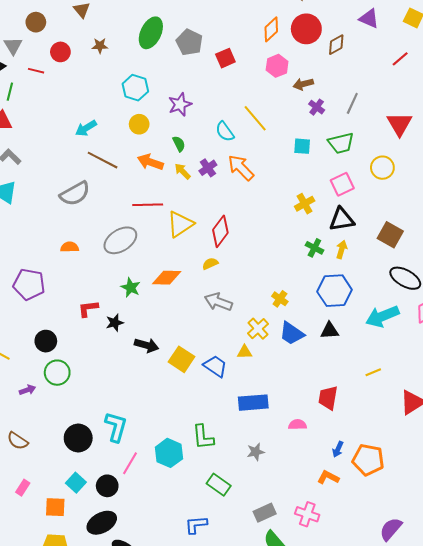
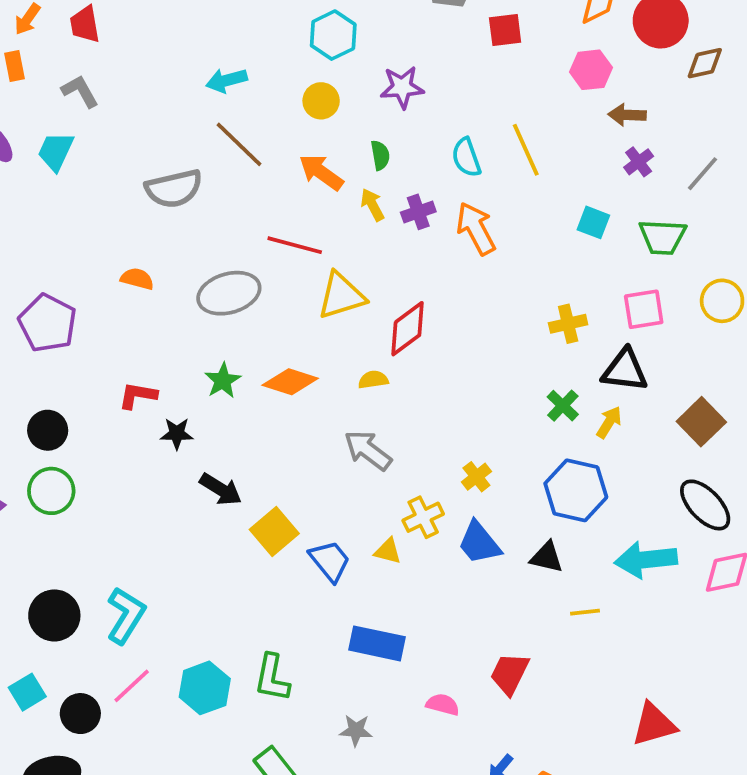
yellow line: (373, 372) -> (585, 612), moved

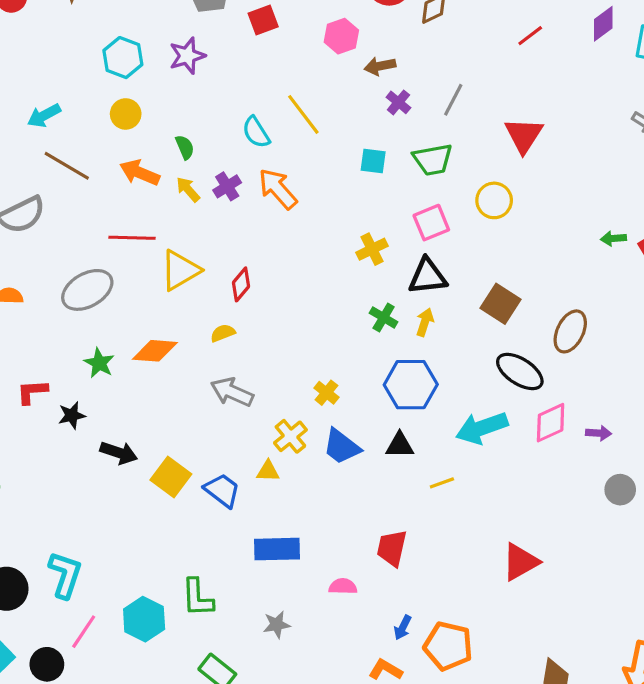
purple star: (402, 87) -> (187, 56), moved
red diamond: (408, 329) -> (241, 284), size x0.7

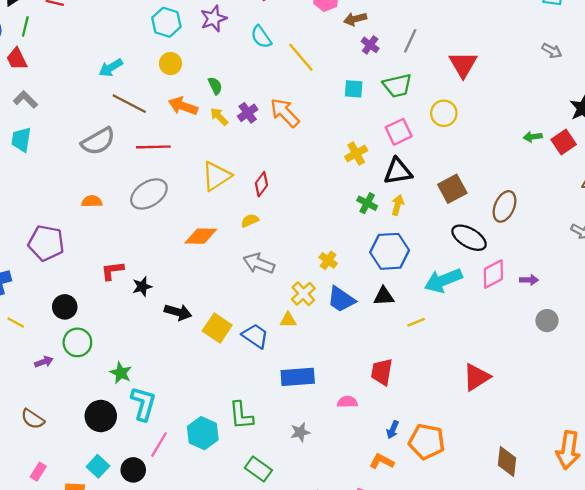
cyan semicircle: (256, 132) -> (261, 37), moved
red line: (132, 238) -> (153, 147), moved
brown square: (500, 304) -> (452, 189), turned 32
green star: (99, 363) -> (121, 373), moved

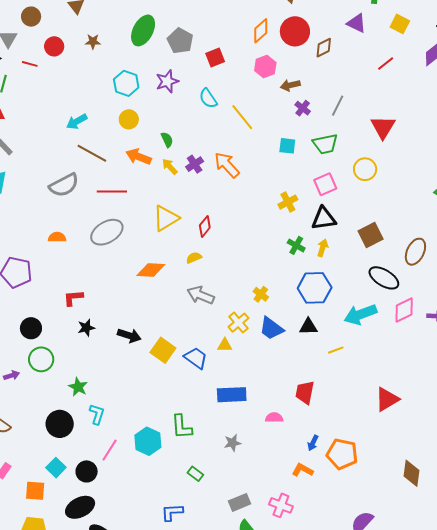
black star: (142, 287) -> (86, 328), moved
cyan L-shape: (143, 404) -> (97, 414), size x0.7
green rectangle: (258, 469) -> (195, 474), size x0.7

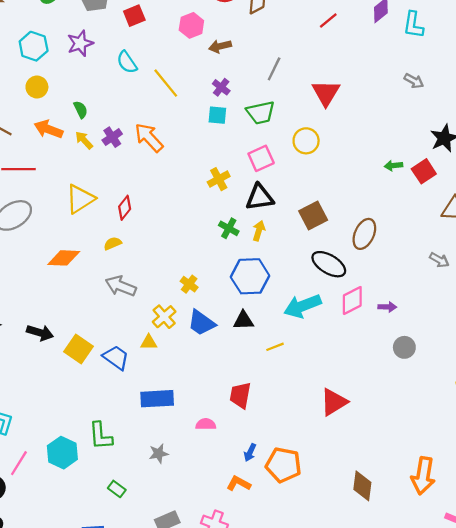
purple cross: (303, 108) -> (221, 87), moved

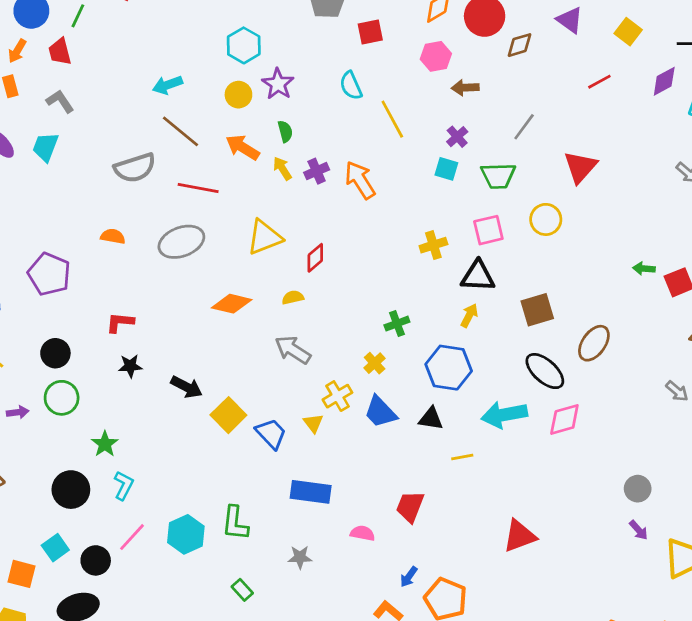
purple star: (80, 43) -> (278, 84), moved, turned -30
green cross: (229, 228) -> (397, 324), moved, turned 30
purple arrow: (387, 307) -> (639, 530), moved, turned 36
yellow triangle: (149, 342) -> (313, 423), turned 42
gray circle: (404, 347) -> (638, 489), moved

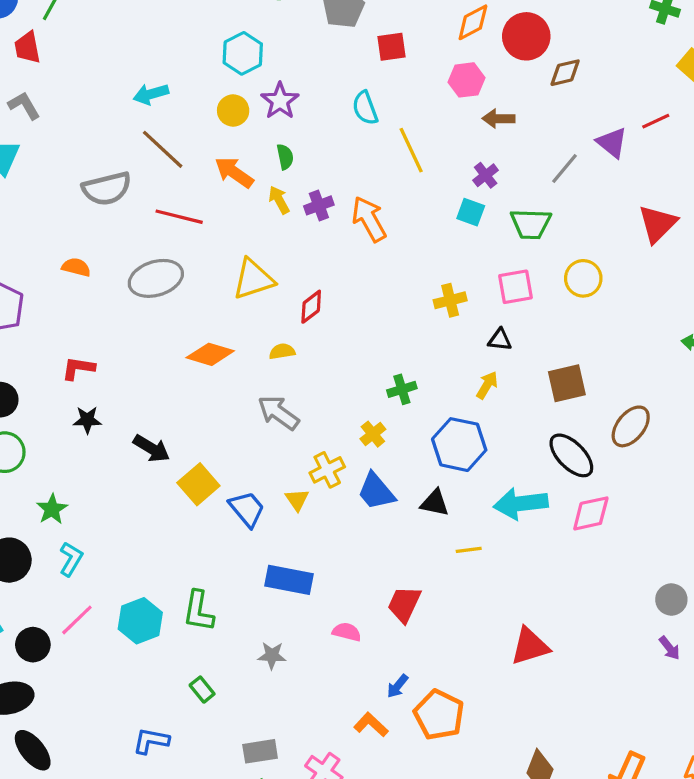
purple triangle: (570, 20) -> (612, 143), moved
red triangle: (580, 167) -> (658, 224), moved
black triangle: (478, 276) -> (500, 340), size x0.6

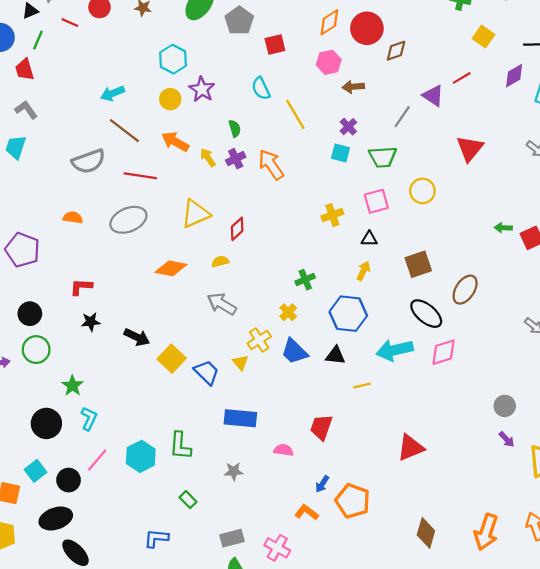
green semicircle: (285, 157) -> (235, 129), moved

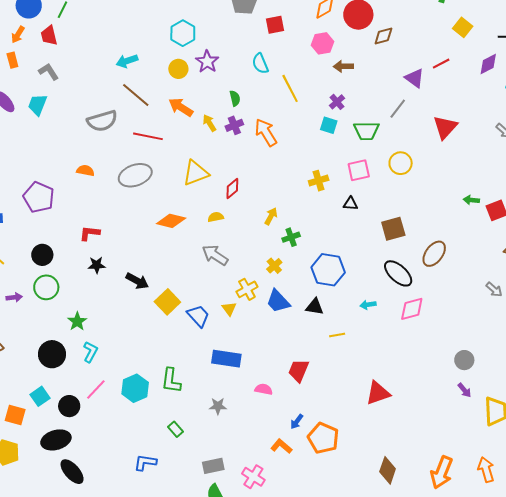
gray line: (402, 117) -> (398, 109), moved
yellow arrow: (363, 271) -> (271, 216), moved
cyan arrow: (395, 350) -> (368, 305), size x0.5

